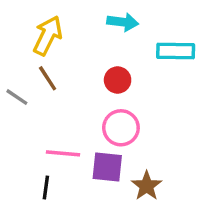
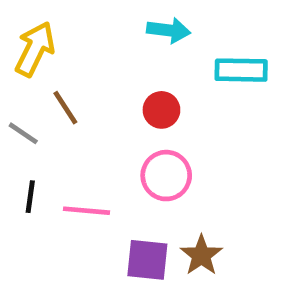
yellow arrow: (48, 36) -> (35, 49), moved
purple square: (107, 167) -> (147, 260), moved
black line: (46, 188) -> (30, 197), moved

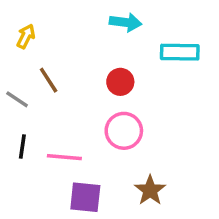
yellow arrow: (35, 49) -> (26, 36), size x0.6
purple square: (147, 260) -> (85, 197), moved

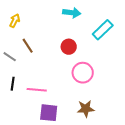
cyan rectangle: (180, 52) -> (103, 30), turned -45
pink circle: (124, 131) -> (83, 73), moved
brown star: (150, 190) -> (86, 109), turned 30

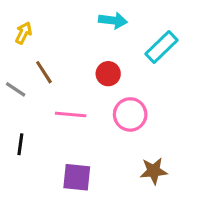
black line: (13, 84) -> (20, 144), moved
pink line: (37, 90) -> (71, 114), moved
brown star: (86, 109) -> (154, 171), moved

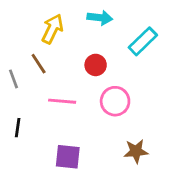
yellow arrow: (24, 33) -> (52, 29), moved, size x1.5
gray line: (16, 89) -> (14, 79), turned 36

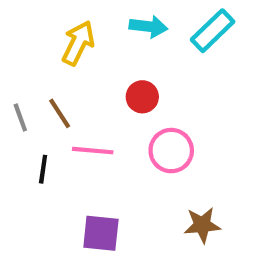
cyan rectangle: (143, 41) -> (213, 31), moved
brown line: (39, 64) -> (60, 113), moved
black line: (18, 128) -> (43, 169), moved

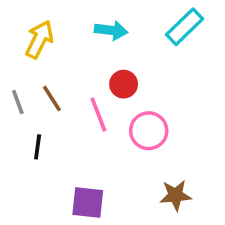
cyan arrow: (148, 27) -> (111, 30), moved
yellow arrow: (78, 43) -> (39, 39), moved
pink line: (93, 151) -> (98, 115), moved, turned 64

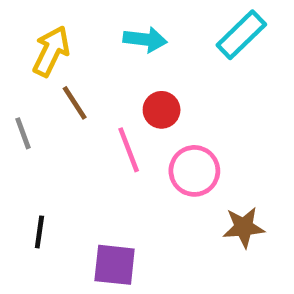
brown line: (52, 98) -> (75, 103), moved
black line: (38, 147) -> (39, 232), moved
brown star: (176, 195) -> (244, 227), moved

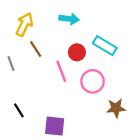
cyan rectangle: (241, 35) -> (105, 46), moved, turned 75
black line: (39, 232) -> (19, 110), turned -40

